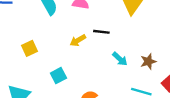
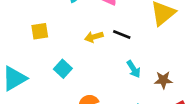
cyan square: (58, 76) -> (63, 69), turned -35

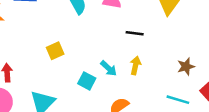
yellow arrow: (94, 37) -> (135, 65), moved, turned 132
cyan arrow: (134, 69) -> (109, 68), moved

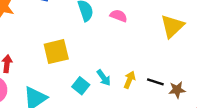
black line: (135, 33) -> (155, 82), moved
yellow square: (55, 51) -> (56, 52), size x1.5

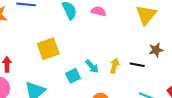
cyan square: (81, 86) -> (73, 76), turned 32
brown star: (177, 90) -> (156, 50), moved

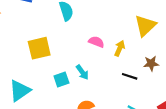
pink semicircle: (99, 11) -> (96, 42), moved
yellow arrow: (115, 66) -> (120, 48), moved

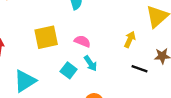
pink semicircle: (96, 42) -> (82, 41), moved
cyan square: (61, 80) -> (69, 70), turned -35

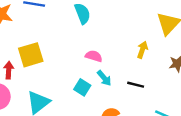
yellow square: (46, 37) -> (31, 55), moved
black line: (140, 69) -> (136, 85), moved

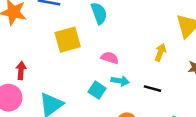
yellow square: (31, 55) -> (68, 40), moved
cyan arrow: (104, 78) -> (120, 81), turned -42

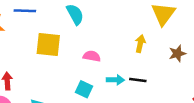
yellow square: (68, 40) -> (48, 44), turned 30
cyan arrow: (120, 81) -> (115, 80), moved

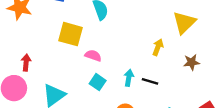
pink semicircle: (92, 56) -> (93, 56), moved
cyan arrow: (115, 80) -> (129, 78), turned -91

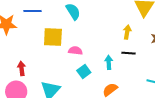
black line: (150, 81) -> (128, 53), moved
cyan square: (98, 82) -> (84, 72), turned 32

